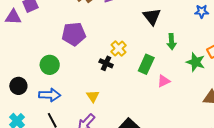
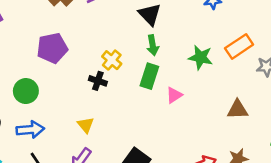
green arrow: (171, 42) -> (153, 45), moved
green star: (196, 62) -> (201, 57), moved

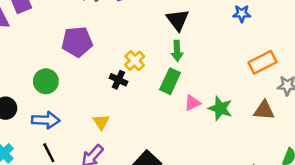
green star: (201, 57) -> (220, 108), moved
brown triangle: (237, 110) -> (264, 110), moved

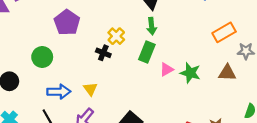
purple pentagon: (77, 42) -> (67, 23), turned -30
blue arrow: (46, 120) -> (59, 92), moved

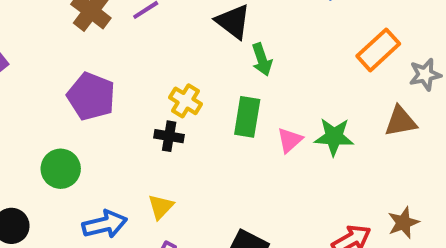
green arrow: (152, 26) -> (262, 59), moved
yellow triangle: (90, 89) -> (161, 207), turned 32

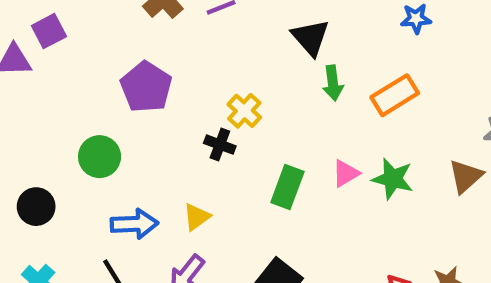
orange rectangle: (378, 50) -> (395, 95), moved
green rectangle: (247, 117) -> (287, 187), moved
brown triangle: (401, 121) -> (466, 176), turned -42

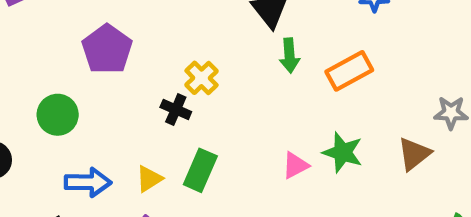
pink triangle: (346, 173) -> (295, 165), moved
green rectangle: (287, 187) -> (200, 170), moved

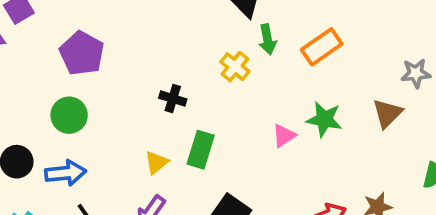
purple pentagon: (107, 49) -> (82, 53), moved
yellow cross: (201, 78) -> (235, 67), moved
blue arrow: (88, 182) -> (66, 173), moved

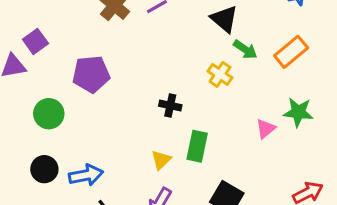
green arrow: (267, 39) -> (245, 49), turned -40
purple pentagon: (82, 53) -> (91, 74), turned -30
green circle: (69, 115) -> (49, 114), moved

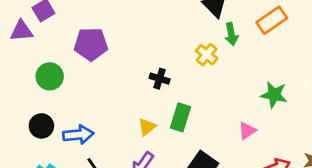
green arrow: (245, 49) -> (231, 34), turned 40
orange rectangle: (291, 52) -> (272, 20), moved
pink triangle: (266, 129) -> (247, 131), moved

